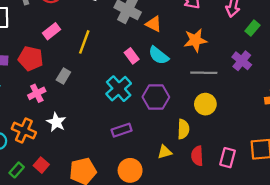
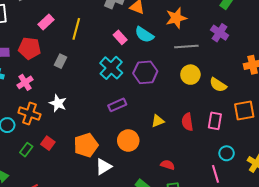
pink cross: (37, 93) -> (25, 82), moved
yellow semicircle: (183, 129) -> (218, 85), moved, turned 126

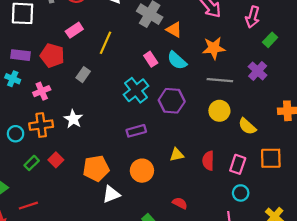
orange cross: (29, 114) -> (41, 125), turned -35
cyan circle: (227, 153) -> (241, 193), moved

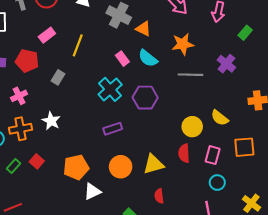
green rectangle: (270, 40) -> (245, 33), moved
yellow circle: (219, 111) -> (192, 127), moved
yellow triangle: (177, 155) -> (153, 164), moved, size x1.5
red semicircle: (180, 203) -> (159, 196), turned -120

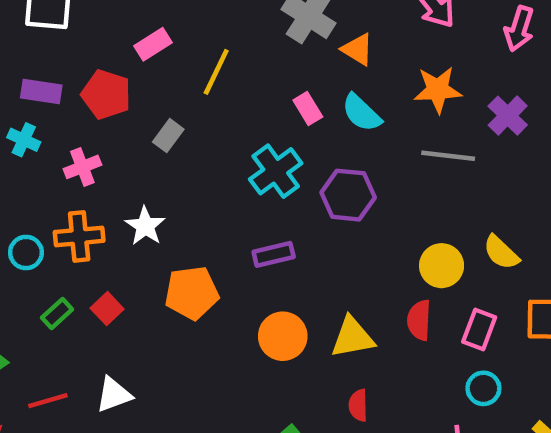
purple cross: (226, 64) -> (508, 116), moved
orange pentagon: (76, 167) -> (192, 293), moved
white triangle: (92, 191) -> (114, 395), moved

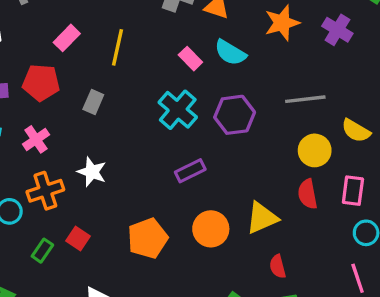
gray line: (448, 156) -> (305, 99), moved
orange pentagon: (192, 293) -> (148, 238), moved

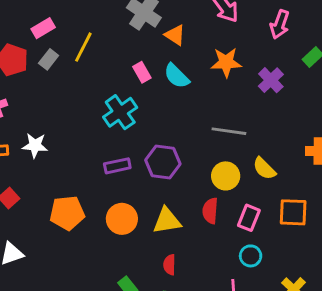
gray rectangle: (93, 102) -> (49, 59), moved
purple hexagon: (235, 115) -> (163, 162), moved
white star: (92, 172) -> (35, 145), turned -30

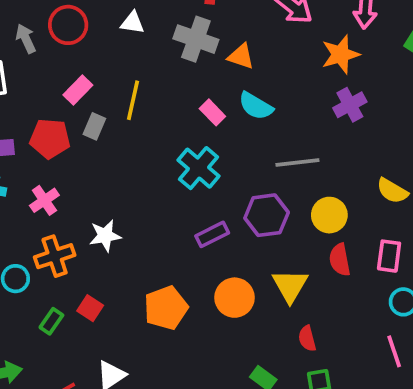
orange star: (226, 62) -> (340, 54), moved
purple cross: (271, 80) -> (350, 105), moved, turned 30
gray line: (229, 131) -> (297, 163), moved
yellow circle: (226, 176) -> (329, 215), moved
yellow triangle: (167, 221) -> (290, 286), turned -36

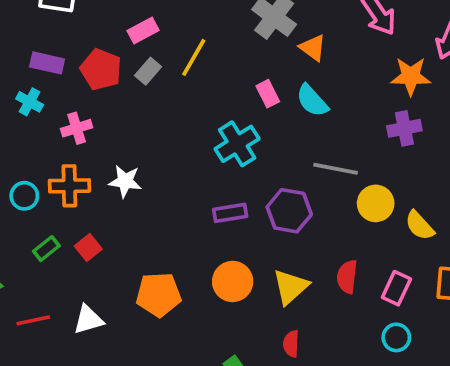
yellow circle: (329, 215) -> (376, 203), moved
orange pentagon: (166, 308) -> (159, 295), moved

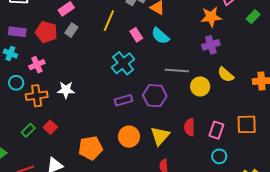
yellow line: (194, 57) -> (109, 21), moved
cyan circle: (24, 196) -> (16, 83), moved
yellow semicircle: (420, 225) -> (226, 75), moved

